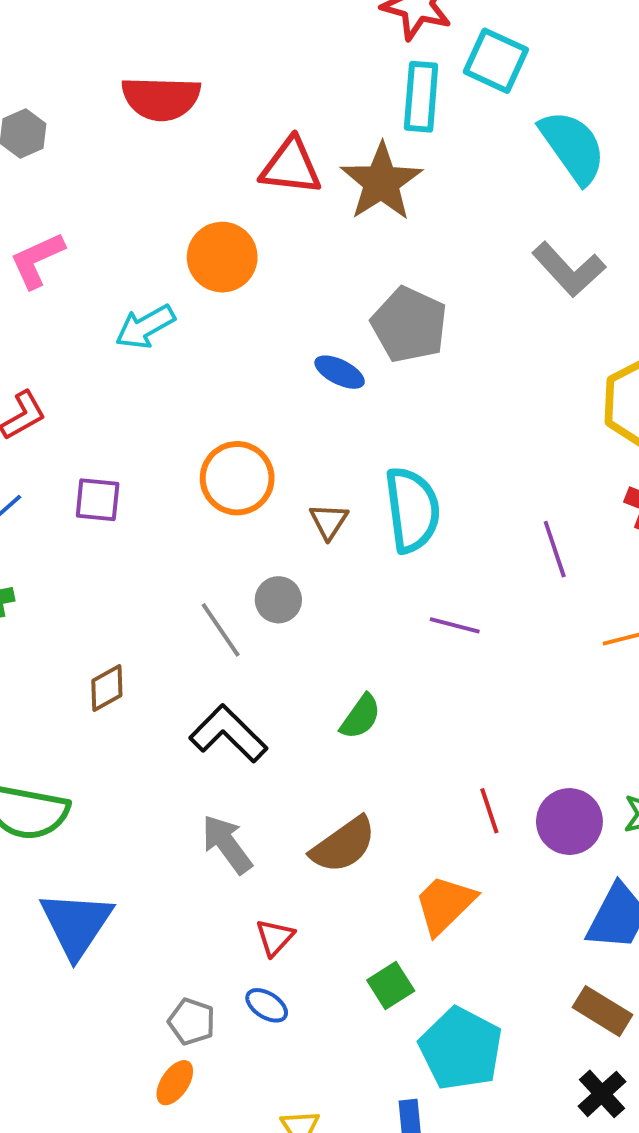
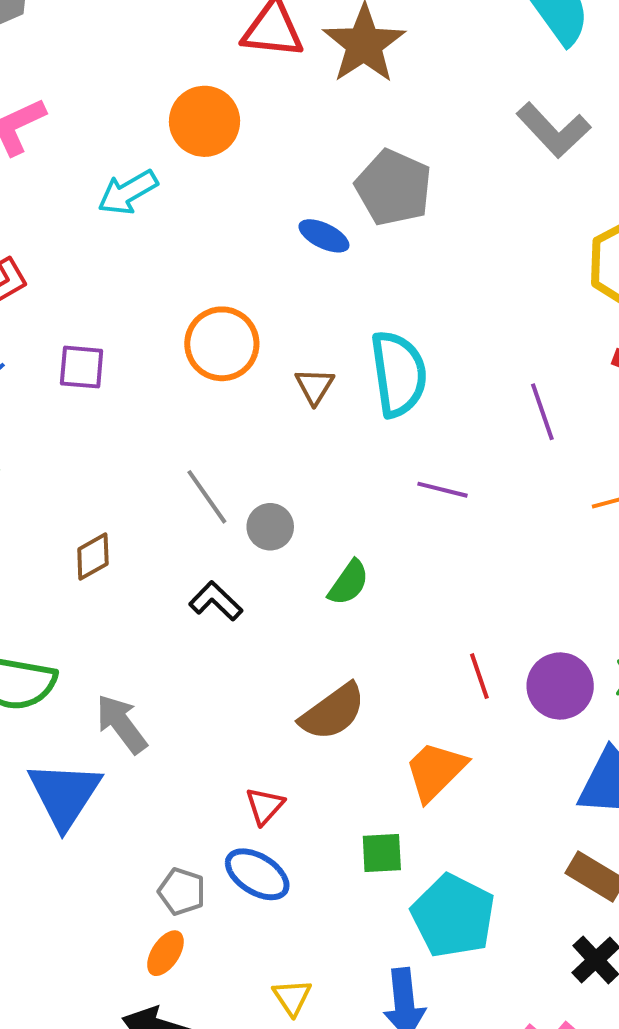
gray circle: (278, 600) -> (270, 527), moved
black L-shape: (228, 734) -> (216, 601), size x0.7
gray arrow: (227, 844) -> (121, 724), moved
green square: (391, 986) -> (382, 853), turned 30
blue ellipse: (267, 1005) -> (257, 874), size x1.5

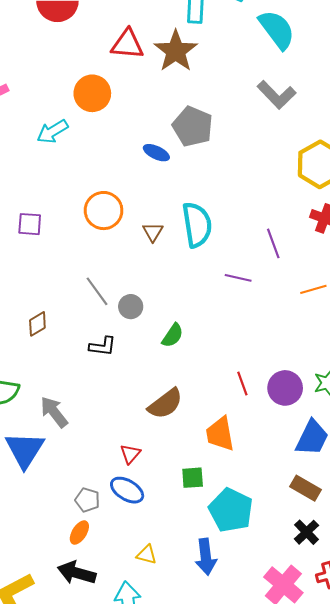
purple line: (443, 490) -> (238, 278), moved
black L-shape: (216, 601) -> (103, 346), turned 144
orange trapezoid: (435, 771) -> (220, 434), turned -54
yellow triangle: (292, 997) -> (147, 555), turned -40

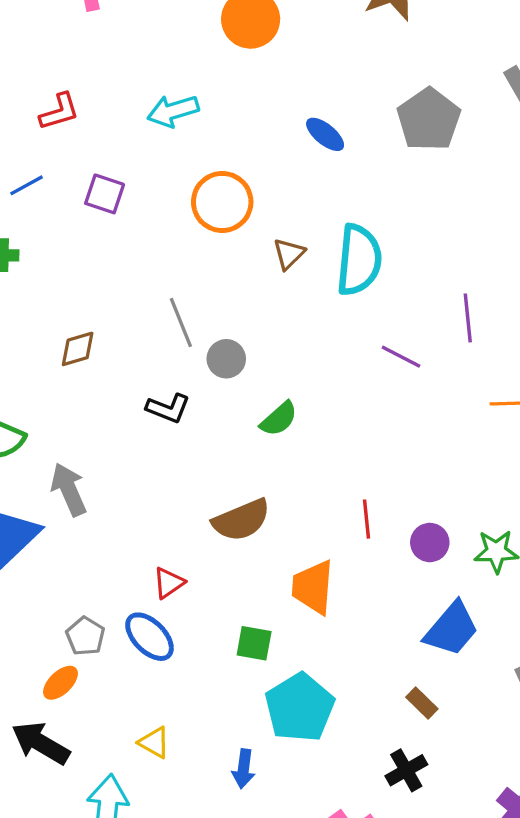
gray pentagon: (193, 127) -> (429, 119), moved
cyan arrow: (52, 131) -> (173, 111), moved
purple circle: (285, 388) -> (430, 543), size x0.7
brown rectangle: (305, 488) -> (422, 703), size x0.7
blue arrow: (206, 557) -> (244, 769), size x0.7

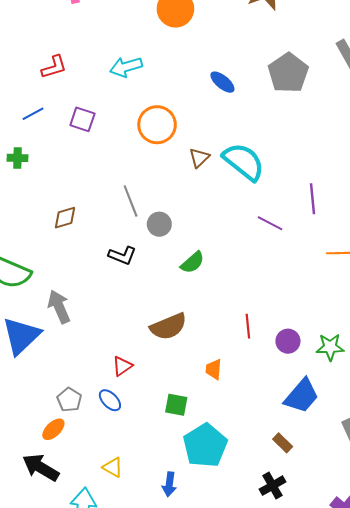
cyan semicircle: (359, 260) -> (244, 162), turned -57
orange trapezoid: (313, 587) -> (214, 369), size x0.6
blue ellipse: (150, 637) -> (110, 400), size x0.7

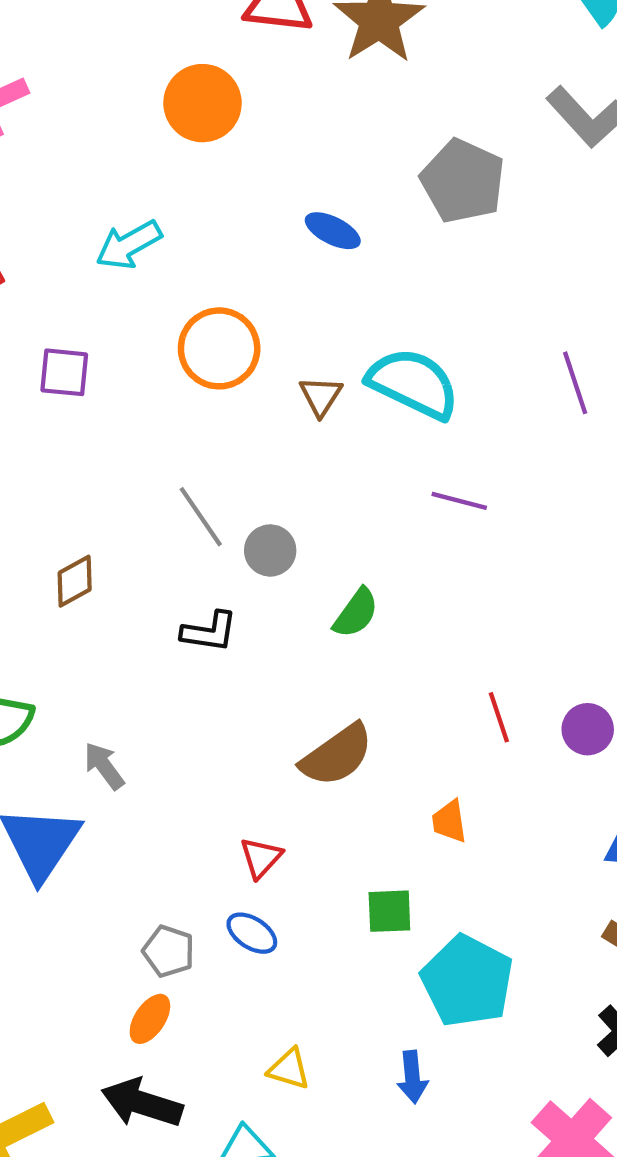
purple line: (313, 199) -> (575, 383), moved
purple line: (270, 223) -> (459, 501), moved
gray arrow: (59, 307) -> (104, 766), size x0.7

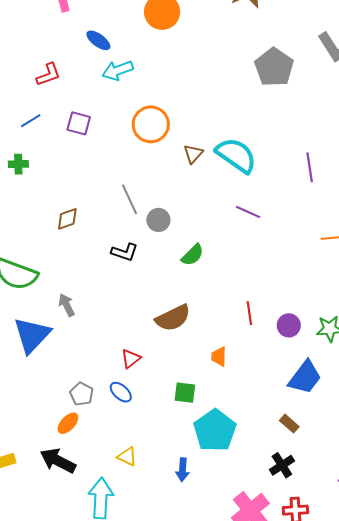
blue ellipse: (333, 231) -> (98, 40), moved

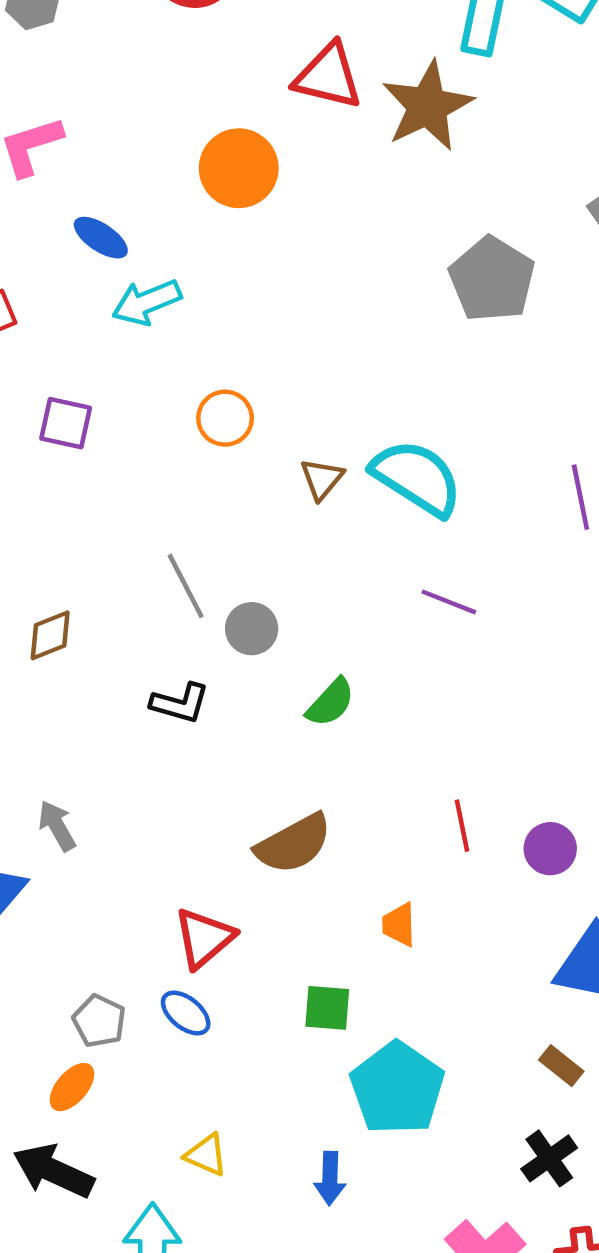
orange circle: (151, 124) -> (225, 418), size x0.7
red triangle: (131, 359) -> (204, 938), size x1.4

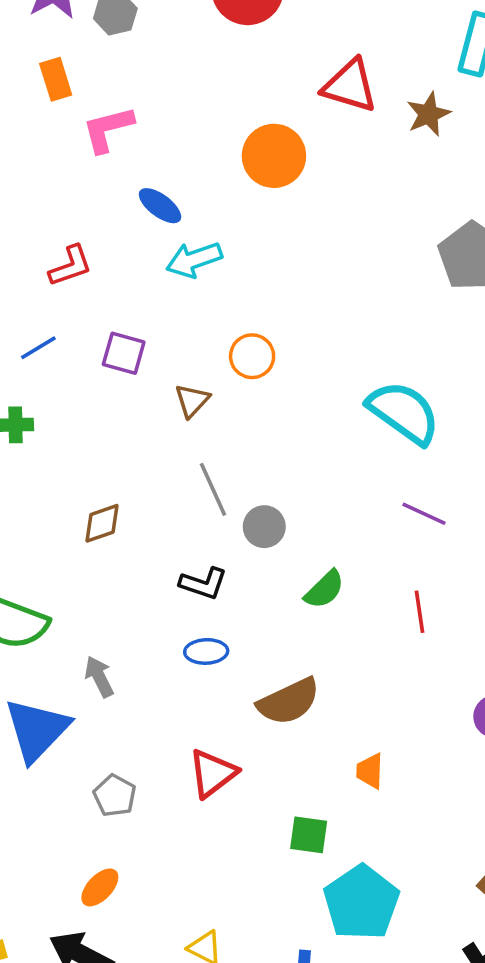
brown star: (427, 106) -> (428, 114), size x0.6
brown triangle: (322, 479) -> (192, 401), moved
red line: (462, 826) -> (419, 612), moved
blue ellipse: (186, 1013) -> (206, 651), moved, turned -45
gray pentagon: (99, 1021) -> (115, 796), moved

